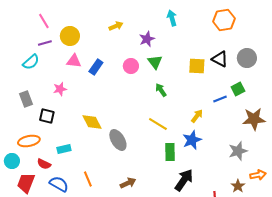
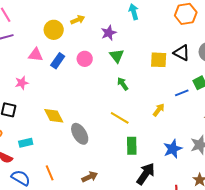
yellow circle: (70, 36) -> (54, 30), moved
pink circle: (131, 66) -> (85, 59), moved
blue star: (192, 140) -> (173, 149), moved

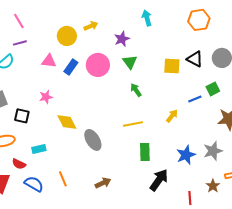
pink circle: (85, 59) -> (98, 65), size x1.5
pink star: (22, 83) -> (46, 97), moved
yellow line: (120, 118) -> (133, 124), turned -42

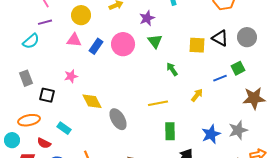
yellow circle: (67, 36) -> (81, 15), moved
green arrow: (136, 90) -> (172, 69), moved
cyan rectangle: (39, 149) -> (64, 128), turned 48

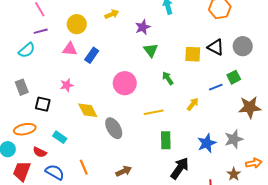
pink circle: (123, 44) -> (125, 83), moved

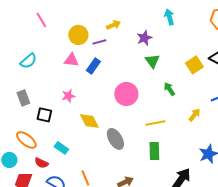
purple line: (41, 31) -> (99, 42), moved
yellow square: (193, 54) -> (194, 65), turned -36
orange ellipse: (25, 129) -> (26, 140), turned 50
green rectangle: (166, 140) -> (154, 151), moved

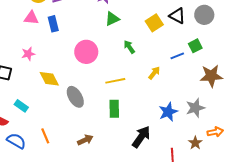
green triangle: (152, 61) -> (112, 19), turned 42
blue rectangle: (93, 66) -> (53, 24), turned -49

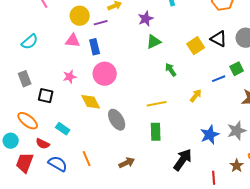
pink circle: (86, 52) -> (105, 74), moved

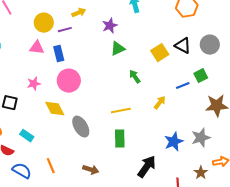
brown arrow: (127, 163) -> (91, 170), turned 42

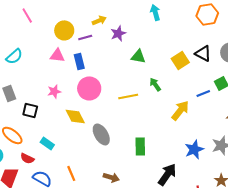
purple star: (110, 26) -> (118, 33), moved
green triangle: (118, 49) -> (138, 56), turned 35
yellow arrow: (160, 103) -> (180, 110), size x1.5
yellow line: (121, 111) -> (128, 96), moved

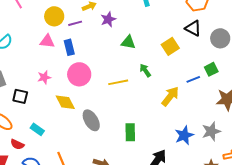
black triangle: (203, 53) -> (193, 28), moved

